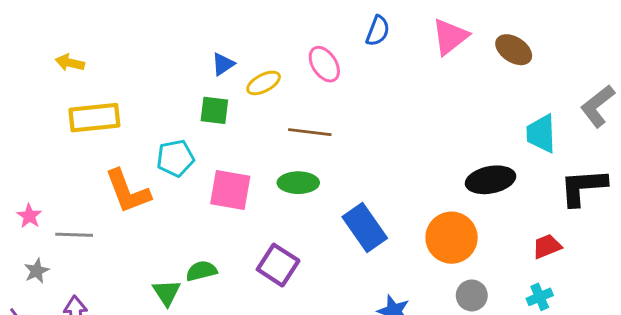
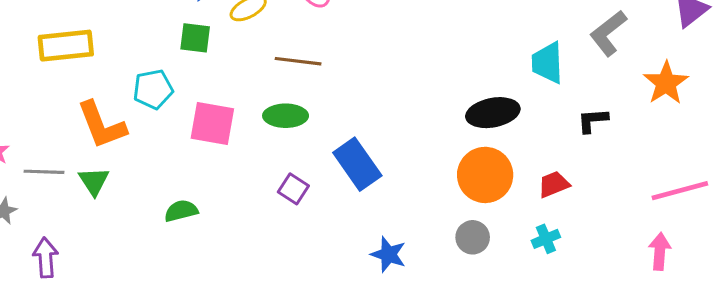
black L-shape: (583, 187) -> (593, 120), size x0.6
orange circle: (452, 238) -> (485, 175), moved
purple square: (278, 265) -> (293, 189), moved, size x0.7
green triangle: (167, 293) -> (94, 181), moved

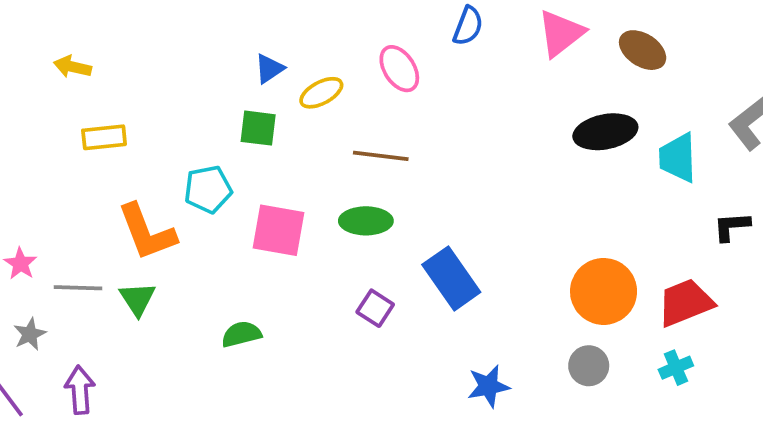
yellow rectangle: (66, 46) -> (104, 137), size x0.7
black ellipse: (493, 113) -> (605, 132), moved
red trapezoid: (554, 184) -> (685, 303), size x1.5
blue star: (388, 254) -> (488, 386), turned -30

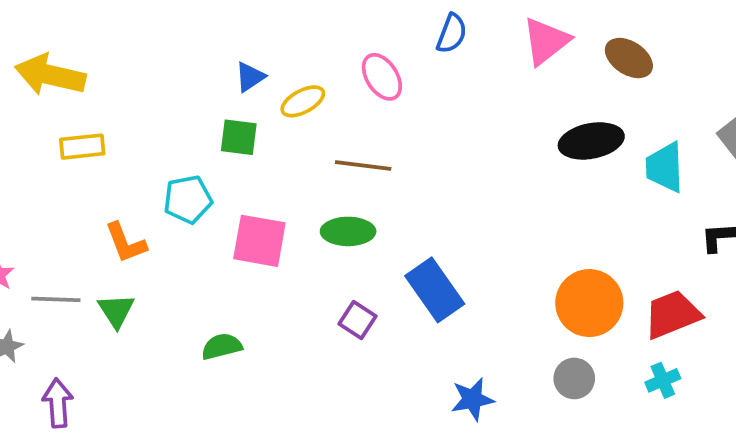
yellow arrow: (72, 67) -> (50, 75), size x1.8
orange L-shape: (147, 232) -> (126, 243), size x0.7

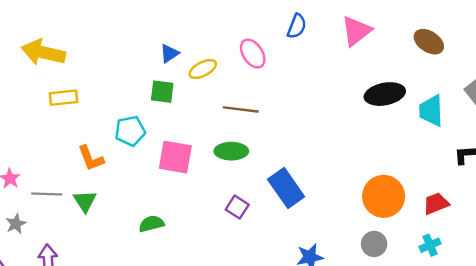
brown ellipse: (629, 58) -> (429, 42), moved
red trapezoid: (672, 314) -> (436, 204), size x0.7

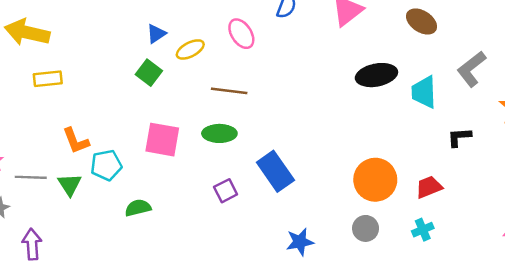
green square: (162, 92) -> (149, 73), turned 30
cyan pentagon: (130, 131) -> (106, 165), moved
purple square: (237, 207) -> (226, 191), turned 30

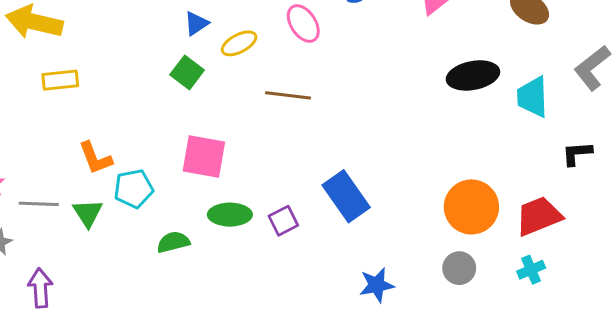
green ellipse: (219, 133) -> (230, 215), moved
red trapezoid: (429, 187) -> (539, 216), size x1.4

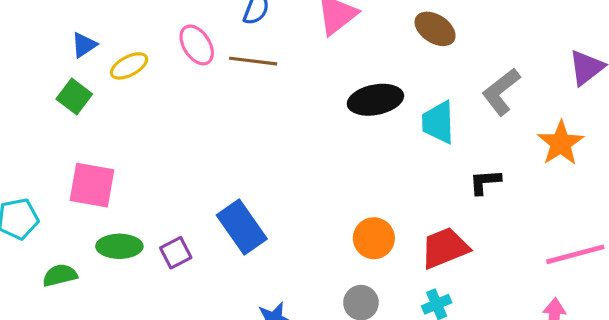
brown line: (288, 95) -> (253, 61), moved
orange circle: (471, 207) -> (374, 238), size x0.7

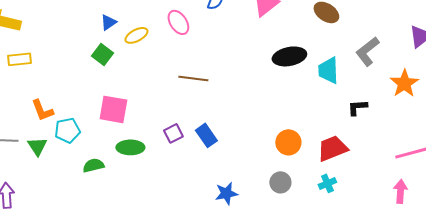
brown line: (253, 61) -> (193, 78), moved
blue rectangle: (242, 227) -> (206, 135), size x0.7
purple square: (176, 253) -> (173, 133), moved

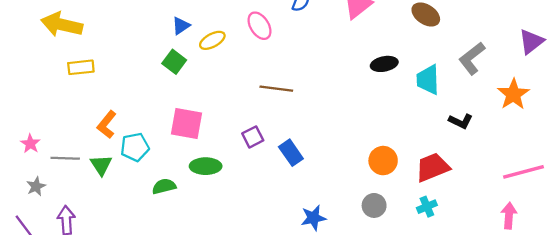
black ellipse: (289, 56) -> (384, 64), size x0.7
black L-shape: (357, 107) -> (461, 121), turned -150
orange L-shape: (42, 110) -> (107, 125), turned 60
purple square: (173, 133) -> (253, 137), moved

